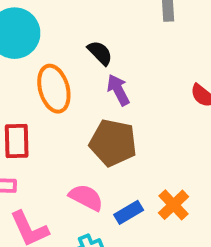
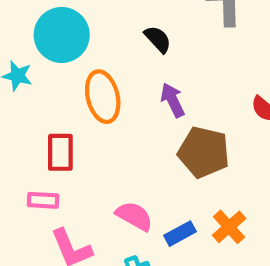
black semicircle: (100, 53) -> (158, 39), moved
brown pentagon: (113, 143) -> (204, 152), moved

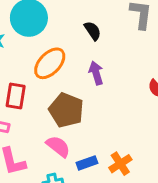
orange ellipse: (103, 97) -> (50, 63), turned 48
brown pentagon: (204, 152) -> (66, 110), moved

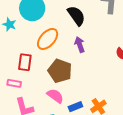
black semicircle: (93, 31) -> (76, 16), size x1.5

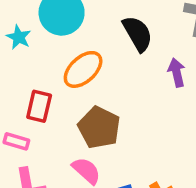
purple arrow: (80, 45) -> (177, 72), moved

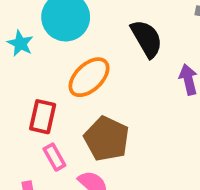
pink rectangle: (16, 141) -> (54, 157), moved, turned 45

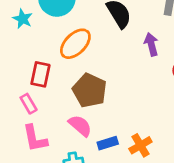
pink rectangle: (54, 157) -> (29, 104), moved

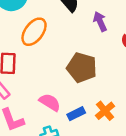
brown pentagon: (90, 90) -> (82, 68), moved

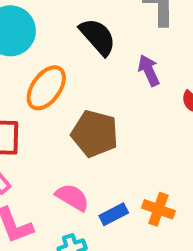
brown pentagon: (82, 68) -> (95, 134), moved
orange cross: (105, 111) -> (158, 209), turned -30

